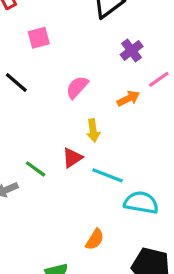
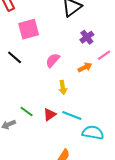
pink square: (39, 38) -> (29, 29), size x1.5
red triangle: (72, 158) -> (50, 115), moved

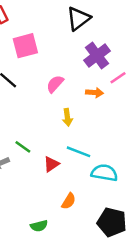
purple cross: (87, 37) -> (97, 56), size x1.5
orange arrow: (85, 67) -> (95, 93), turned 32
red triangle: (50, 115) -> (51, 164), moved

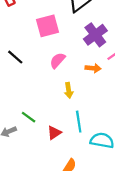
pink square: (25, 46) -> (48, 26), moved
cyan line: (78, 152) -> (79, 122), turned 60

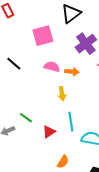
pink semicircle: (58, 60) -> (52, 67), turned 63
orange arrow: (93, 68) -> (72, 72), moved

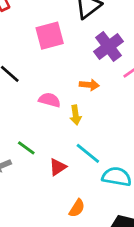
pink semicircle: (52, 67) -> (50, 100), moved
cyan line: (71, 122) -> (88, 153), turned -42

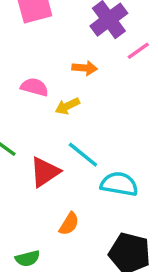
yellow arrow: (76, 115) -> (67, 106), turned 72
red triangle: (58, 167) -> (45, 172), size x1.4

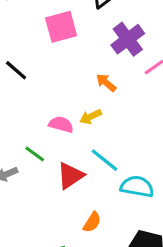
orange arrow: (85, 68) -> (106, 83), turned -145
pink semicircle: (34, 87) -> (61, 124), moved

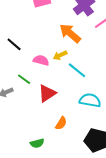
black line: (16, 70) -> (14, 44), moved
orange arrow: (106, 83) -> (70, 33), size x1.6
cyan line: (104, 160) -> (77, 70), moved

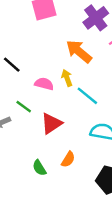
yellow arrow: (60, 55) -> (67, 78), turned 96
green semicircle: (37, 143) -> (39, 168), moved, turned 72

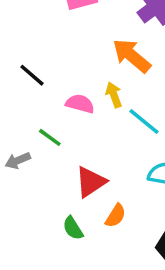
red triangle: (51, 123) -> (91, 182), moved

